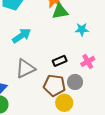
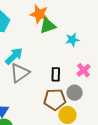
black rectangle: (60, 61) -> (56, 74), turned -56
gray triangle: (25, 68) -> (20, 73), moved

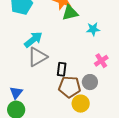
black rectangle: (56, 74) -> (62, 69), moved

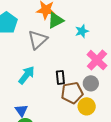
cyan arrow: (33, 40) -> (26, 75), moved
gray triangle: (37, 57) -> (38, 40), moved
pink cross: (101, 61) -> (97, 60), size x1.5

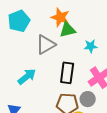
black rectangle: (60, 77) -> (67, 73), moved, size x1.5

